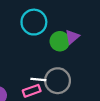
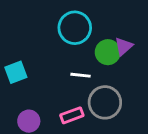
white line: (38, 80) -> (80, 75), moved

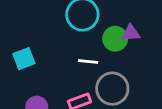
purple triangle: (124, 46) -> (131, 33), turned 36

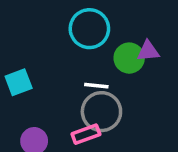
gray circle: (112, 89) -> (101, 112), moved

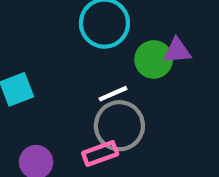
white line: (96, 86) -> (113, 94), turned -30

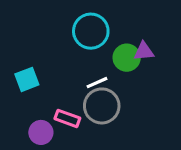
pink rectangle: (100, 154) -> (67, 118), moved, turned 40

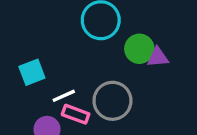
purple triangle: (144, 51) -> (158, 57), moved
white line: (97, 83) -> (64, 96), moved

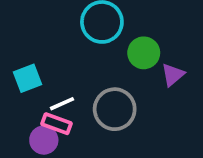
purple triangle: (158, 57) -> (173, 75), moved, turned -35
pink rectangle: (76, 114) -> (57, 124), moved

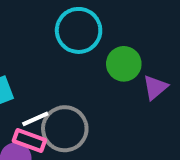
gray circle: (115, 109) -> (65, 129), moved

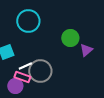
cyan circle: (79, 30) -> (28, 21), moved

